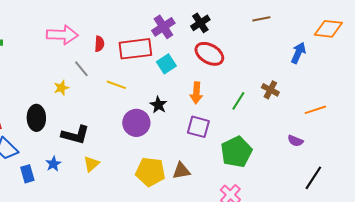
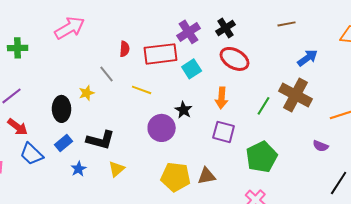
pink arrow: (62, 35) -> (70, 28), moved, turned -32
blue arrow: (298, 53) -> (308, 58), moved, turned 30
brown cross: (270, 90) -> (296, 95), size x1.8
black ellipse: (36, 118) -> (62, 109), moved
blue rectangle: (27, 174) -> (64, 143), moved, turned 66

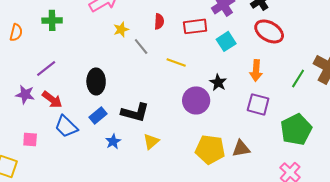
red rectangle: (161, 54) -> (195, 26), size x0.7
yellow star: (87, 93) -> (121, 29), moved

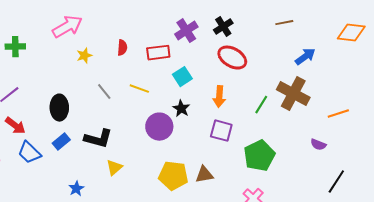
cyan square: (226, 41) -> (182, 77), moved
gray line: (141, 46) -> (104, 92), moved
blue star: (113, 141) -> (76, 189), moved

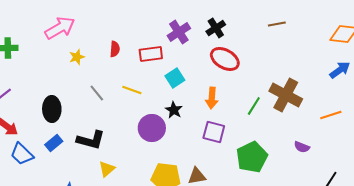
blue arrow: (305, 57) -> (340, 70), moved
purple semicircle: (318, 145) -> (302, 147), moved

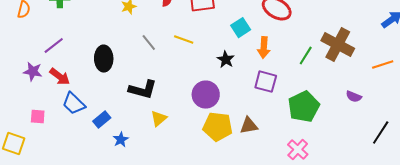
cyan square: (175, 78) -> (241, 28), moved
purple circle: (152, 128) -> (206, 95), moved
blue rectangle: (54, 143) -> (102, 120), moved

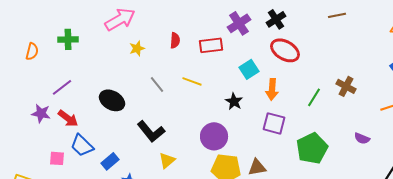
brown cross: (338, 45) -> (346, 86), size x0.6
black ellipse: (104, 59) -> (112, 100), turned -60
black L-shape: (143, 90) -> (151, 131), turned 36
pink square: (38, 117) -> (57, 158), moved

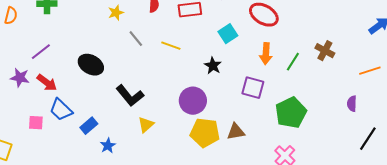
gray line: (157, 84) -> (136, 39), moved
orange arrow: (272, 89) -> (266, 54), moved
purple semicircle: (362, 138) -> (352, 104), moved, turned 70

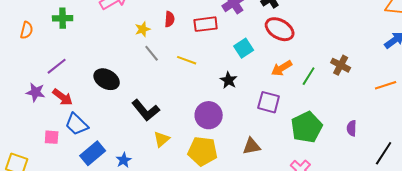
yellow star: (116, 13) -> (143, 29), moved
orange arrow: (266, 54) -> (282, 68), turned 55
purple semicircle: (352, 104) -> (352, 128), moved
blue rectangle: (89, 126) -> (93, 153), moved, size x1.4
yellow pentagon: (205, 133) -> (203, 151), moved

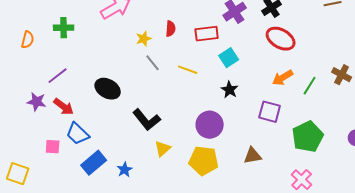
cyan square: (244, 48) -> (229, 58), moved

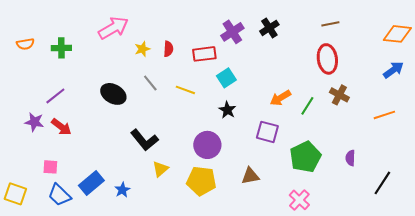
yellow star: (144, 39) -> (142, 49), moved
red ellipse: (281, 39) -> (327, 59), moved, turned 52
orange semicircle: (28, 40) -> (25, 44), moved, turned 66
black ellipse: (108, 89) -> (113, 94), moved
blue trapezoid: (78, 134) -> (59, 195), moved

